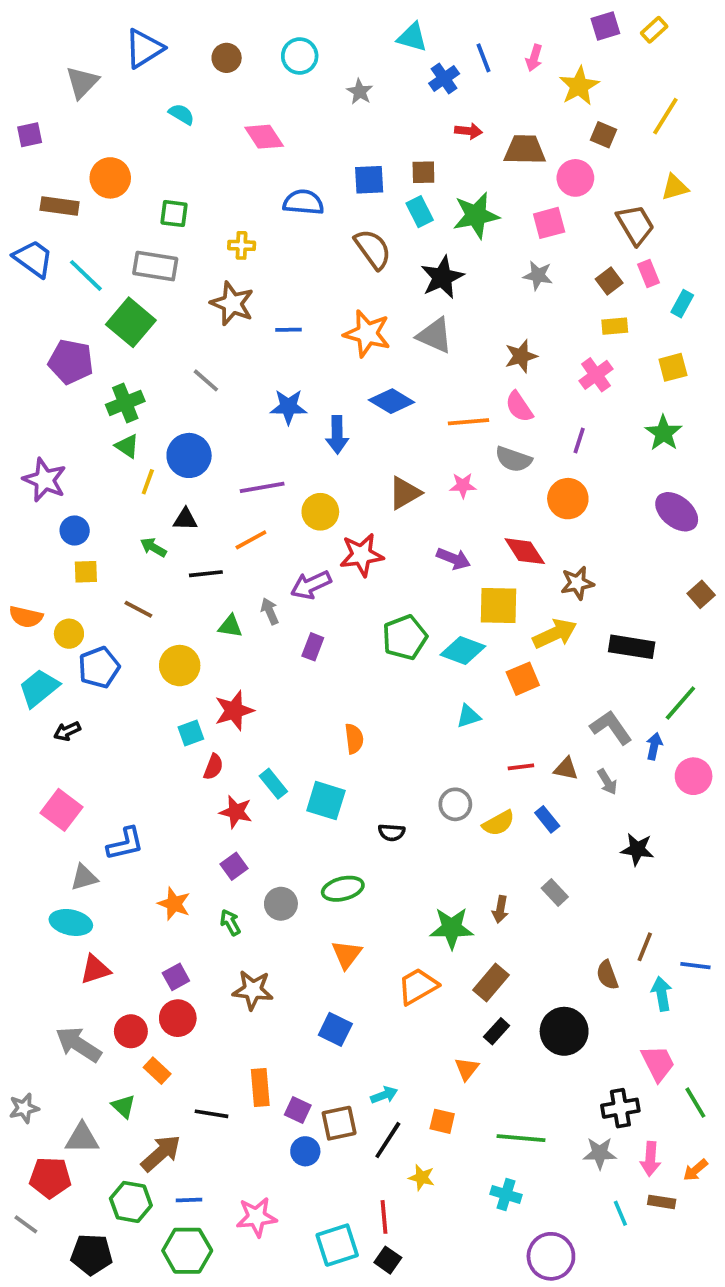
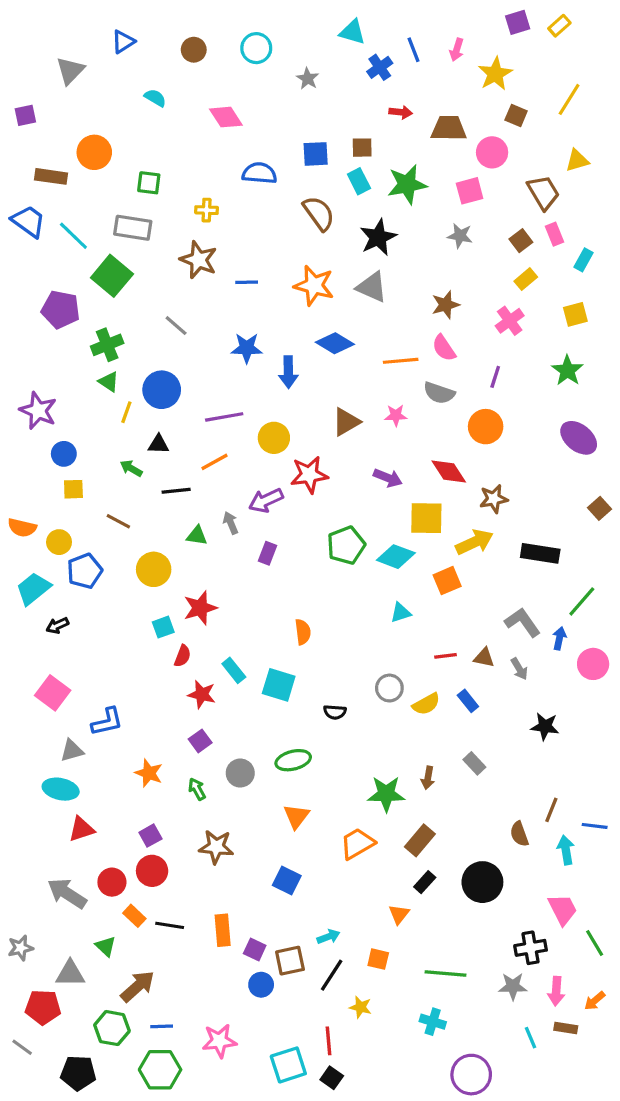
blue triangle: (144, 48) -> (123, 42), size x0.7
yellow rectangle: (615, 326) -> (526, 279), turned -35
black line: (212, 1114) -> (170, 925), moved

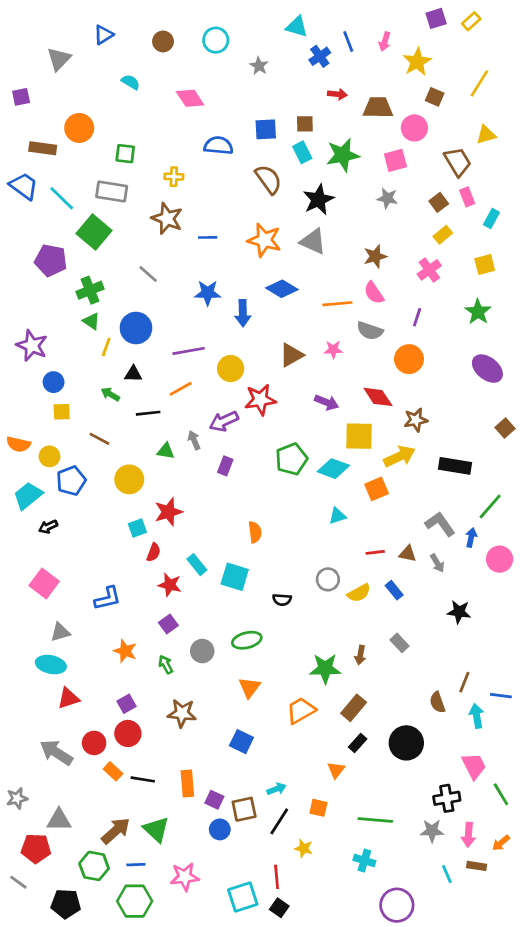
blue L-shape: (107, 722) -> (108, 598), moved
green triangle: (106, 946) -> (156, 829), moved, size x1.5

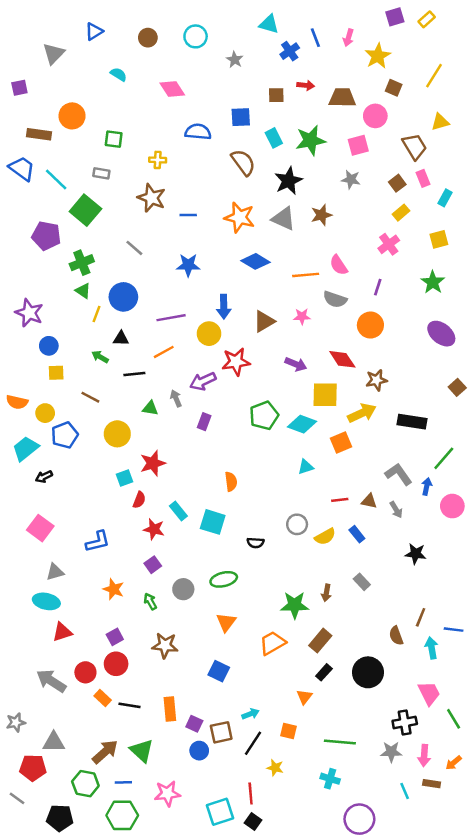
brown square: (305, 124) -> (276, 95), moved
gray rectangle: (112, 191) -> (101, 173), size x0.6
brown star: (375, 256) -> (321, 215), moved
blue arrow: (243, 313) -> (224, 307), moved

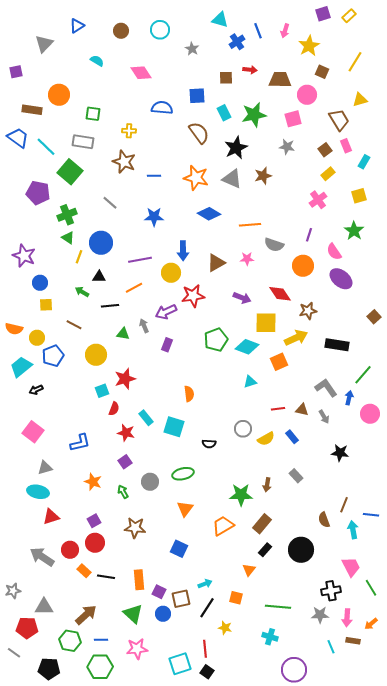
gray rectangle: (101, 173) -> (83, 142), size x1.5
pink semicircle: (339, 265) -> (334, 252), moved
purple ellipse: (441, 334) -> (341, 279), moved
green triangle: (142, 751) -> (133, 614), moved

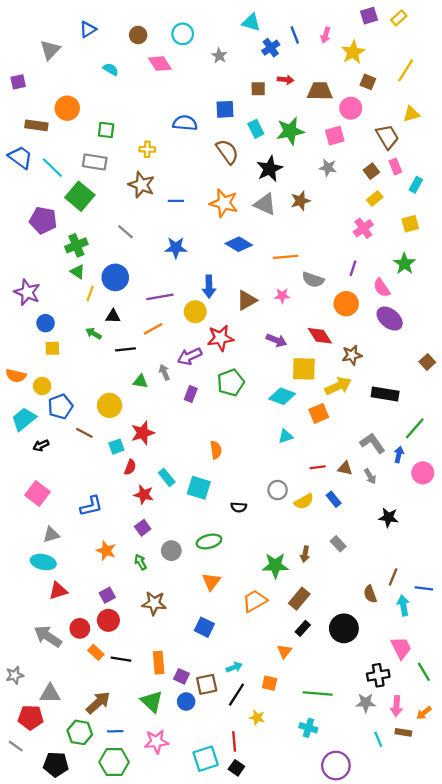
pink diamond: (141, 73) -> (160, 64), moved
brown line: (74, 325) -> (84, 433), moved
green pentagon: (216, 340) -> (231, 383), moved

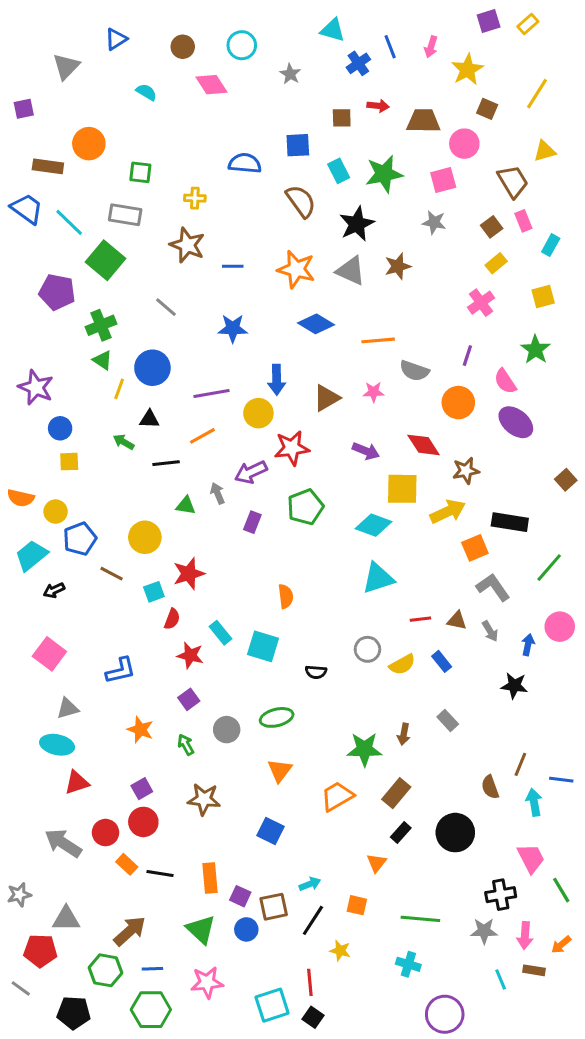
orange square: (319, 413) -> (475, 548), moved
cyan triangle: (286, 436) -> (378, 578), size x1.6
blue arrow: (399, 455) -> (528, 645), moved

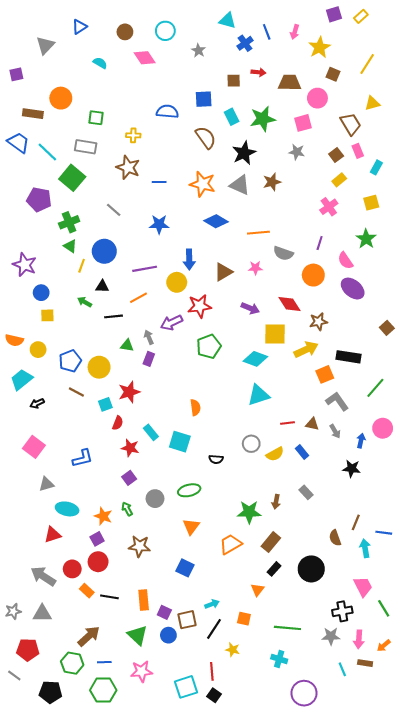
purple rectangle: (252, 522) -> (149, 359), moved
blue pentagon: (80, 539) -> (70, 361), moved
orange star: (140, 730) -> (103, 516), moved
cyan ellipse: (57, 745) -> (67, 509), moved
gray triangle: (66, 919) -> (42, 613), moved

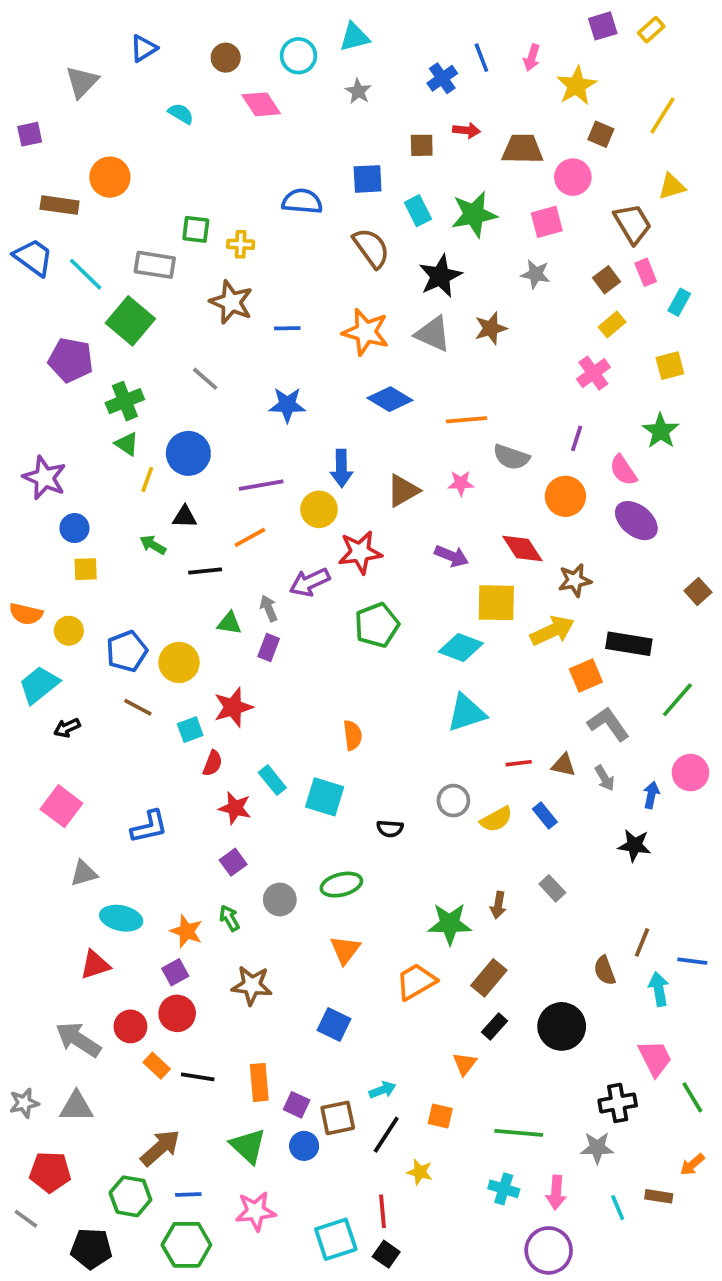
cyan triangle: (227, 21) -> (354, 37), moved, turned -30
green square: (96, 118) -> (196, 229), moved
pink arrow: (359, 639) -> (556, 1193), moved

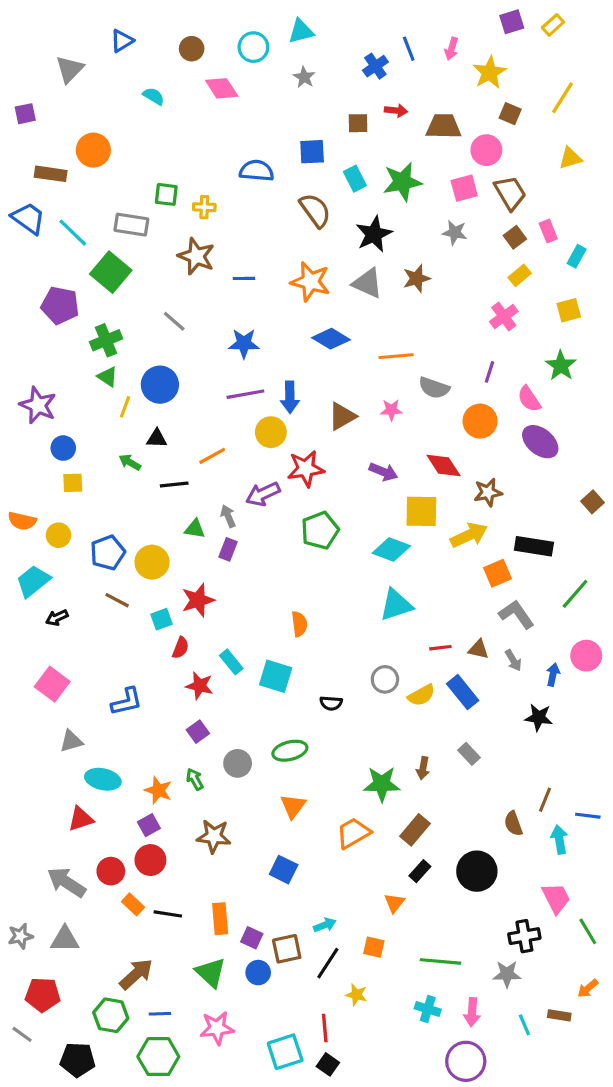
brown trapezoid: (633, 224) -> (510, 193), moved
purple line: (261, 485) -> (245, 394), moved
blue rectangle: (545, 816) -> (463, 692), size x1.5

